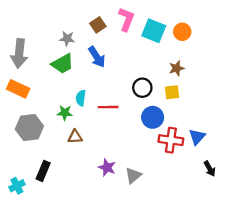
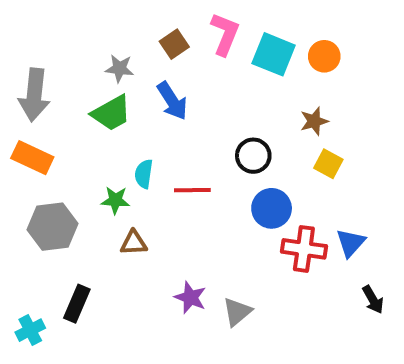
yellow square: (172, 92) -> (328, 164), moved, turned 35

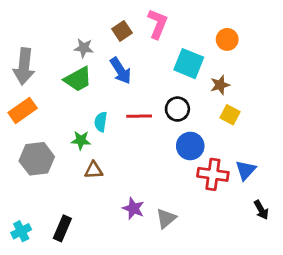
cyan square: (274, 54) -> (189, 64), moved
orange rectangle: (32, 158) -> (23, 110), turned -60
red line: (192, 190) -> (139, 116), moved
black rectangle: (77, 304) -> (62, 228), moved

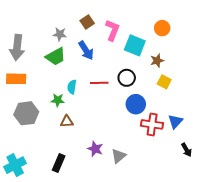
pink L-shape: (158, 24) -> (112, 30), moved
orange rectangle: (23, 110) -> (16, 79), turned 36
black rectangle: (62, 228) -> (59, 163), moved
cyan cross: (21, 231) -> (15, 165), size x1.5

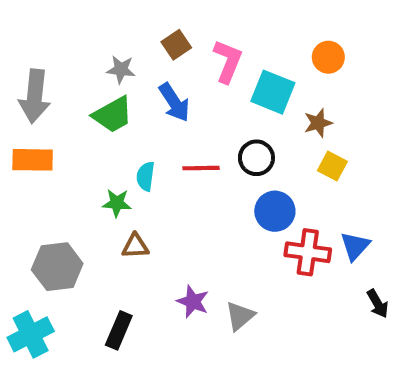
gray hexagon: (26, 113) -> (57, 267), moved

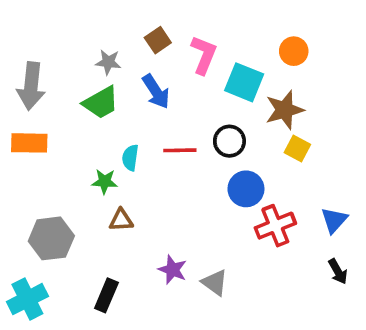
brown star: (318, 123) -> (285, 110), size x1.5
blue triangle: (355, 246) -> (334, 220), moved
red cross: (308, 252) -> (275, 226), turned -30
gray triangle: (240, 316) -> (215, 283), turned -44

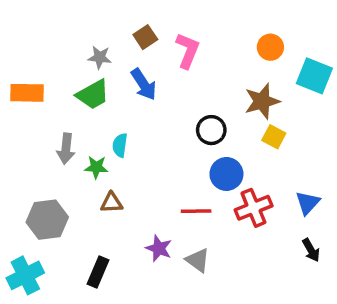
cyan square: (244, 82) -> (314, 76), moved
gray arrow: (31, 86) -> (66, 149), moved, size x0.7
orange rectangle: (29, 143) -> (27, 93), moved
red line: (180, 150) -> (196, 211), moved

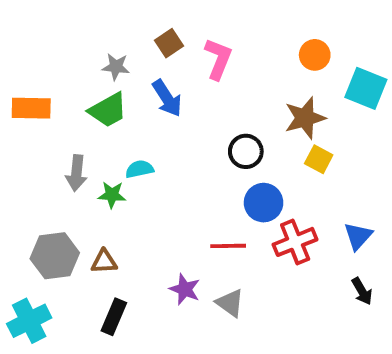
cyan semicircle: (120, 145) -> (139, 169), turned 70
brown triangle: (112, 203) -> (104, 262), moved

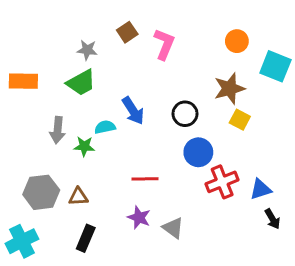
blue arrow: (167, 98) -> (133, 111), moved
blue triangle: (358, 236) -> (261, 189), moved, turned 30
red line: (228, 246) -> (145, 179), moved

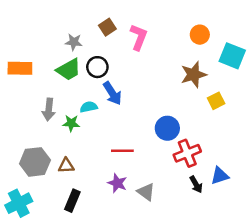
black circle: (185, 114) -> (97, 67), moved
yellow square: (240, 120) -> (216, 101), moved, turned 35
blue triangle: (261, 189) -> (220, 176), moved
black arrow: (272, 219) -> (196, 184), moved

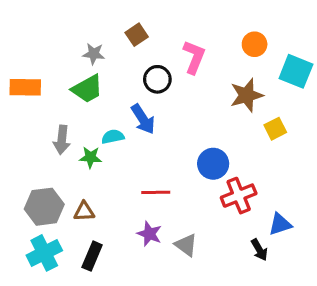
pink L-shape: (139, 37) -> (194, 57), moved
black circle: (97, 67) -> (157, 79), moved
black arrow: (196, 184) -> (259, 250), moved
cyan cross: (19, 203) -> (44, 253), moved

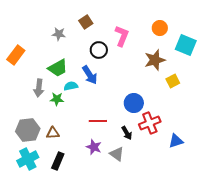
orange rectangle: (25, 87) -> (16, 55), turned -54
green trapezoid: (87, 89) -> (58, 68), moved
black arrow: (259, 250) -> (127, 133), moved

